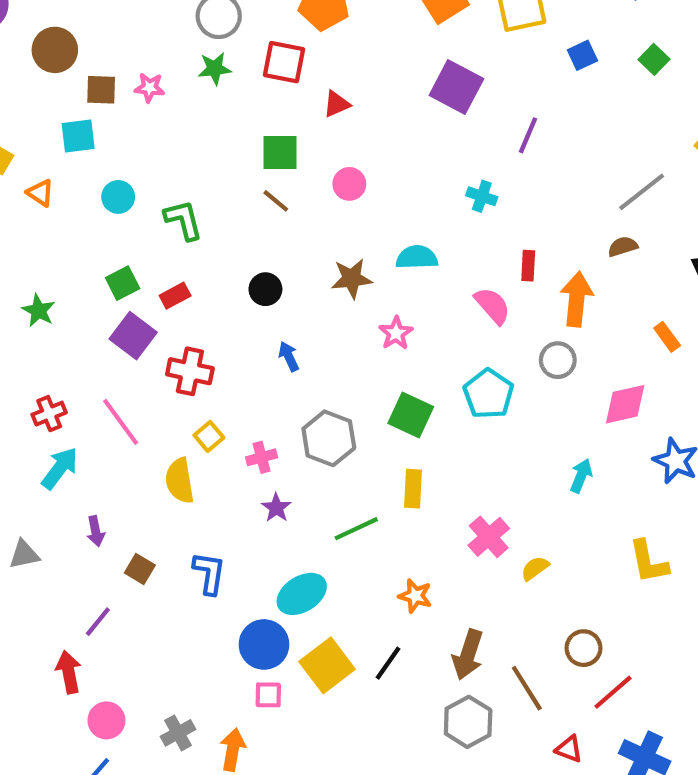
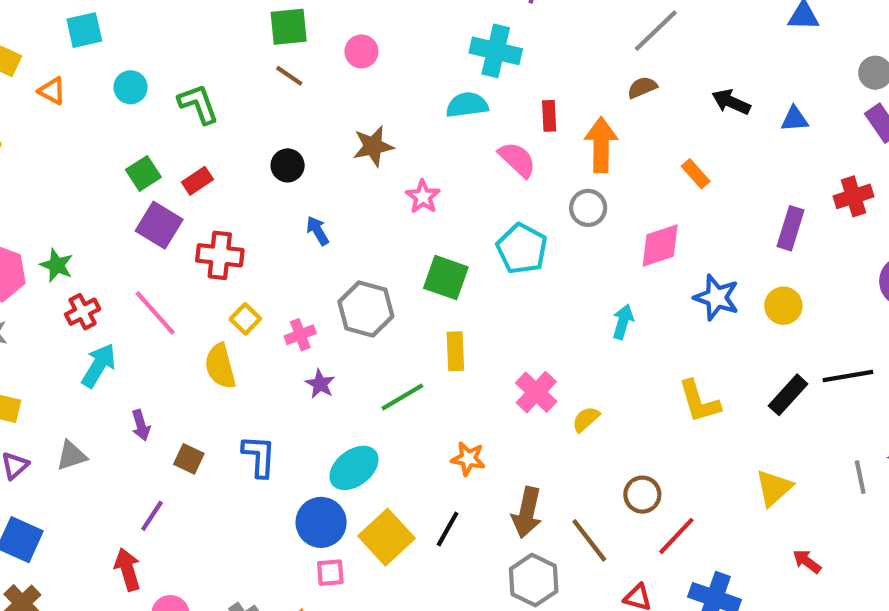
cyan cross: (482, 196) -> (496, 51), size x1.6
cyan semicircle: (417, 257) -> (467, 105), moved
green star: (38, 311) -> (57, 265), moved

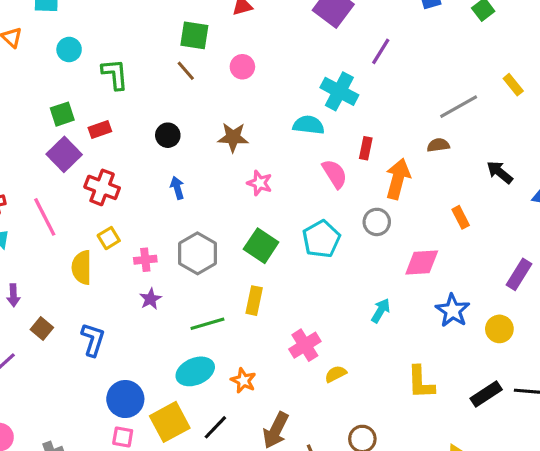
pink star: (423, 197) -> (260, 183), turned -30
cyan ellipse: (354, 468) -> (195, 371), moved

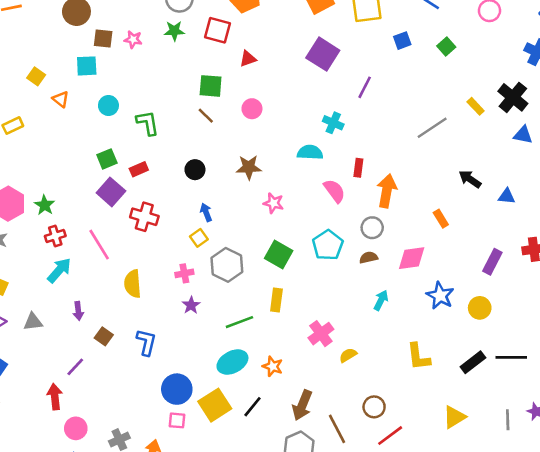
cyan cross: (339, 91) -> (333, 123), size x0.7
brown semicircle: (438, 145) -> (369, 257), moved
yellow square: (109, 238) -> (199, 238), moved

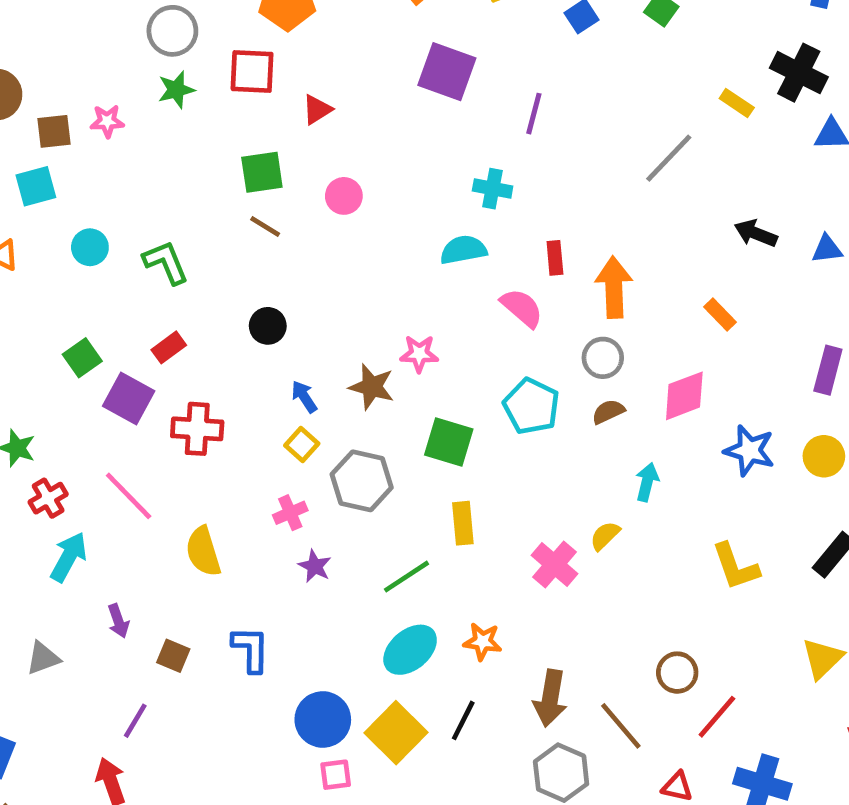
green square: (107, 159) -> (82, 358), moved
brown star: (249, 167) -> (372, 387), moved, turned 30
yellow semicircle: (348, 355) -> (605, 536), moved

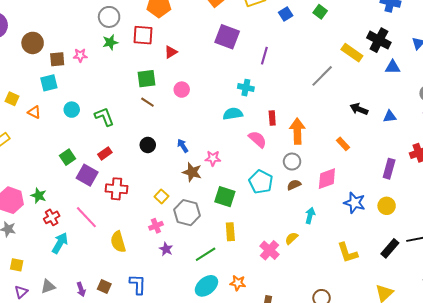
yellow rectangle: (737, 103) -> (352, 53), size x1.5
blue arrow: (304, 397) -> (183, 146), moved
purple arrow: (118, 621) -> (81, 289), moved

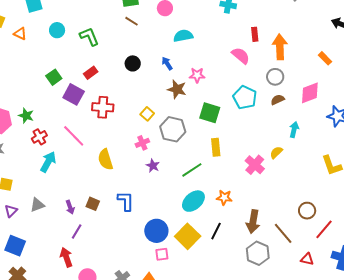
cyan semicircle: (233, 114) -> (183, 36), moved

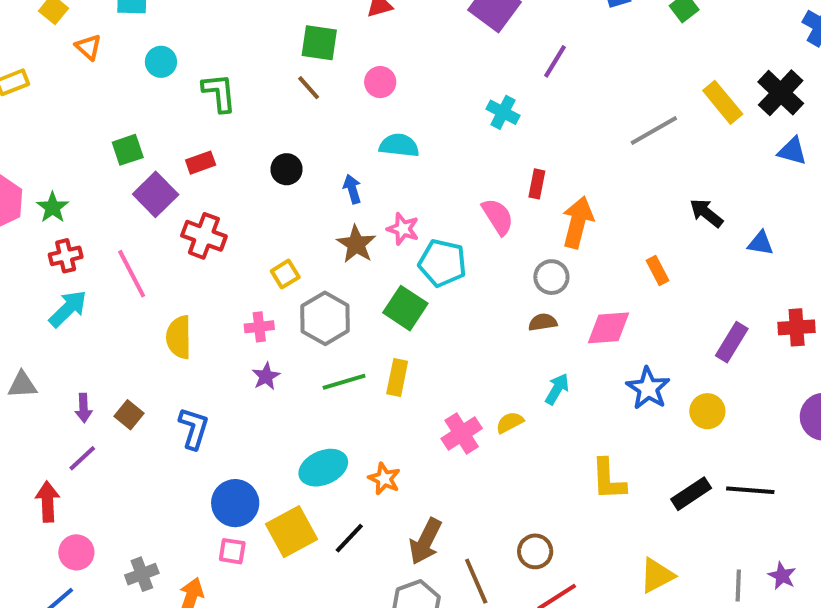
cyan pentagon: (245, 97) -> (442, 263), moved, turned -30
green line: (192, 170) -> (344, 382), moved

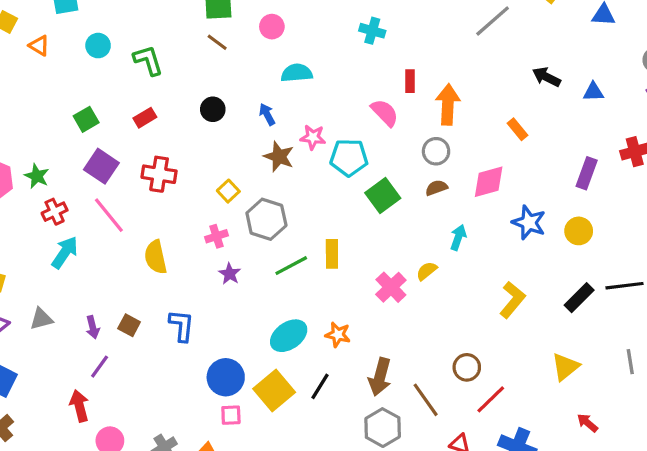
purple square: (156, 194) -> (101, 166), moved
green square: (405, 308) -> (383, 195), moved, turned 32
yellow L-shape: (608, 479) -> (512, 300), turned -126

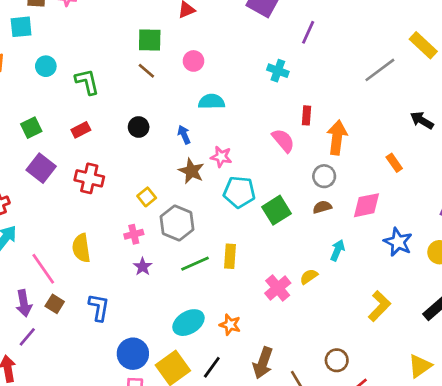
cyan pentagon: (349, 158) -> (239, 192), moved
pink line: (109, 215) -> (43, 269), moved
purple arrow: (93, 327) -> (24, 303), size x1.4

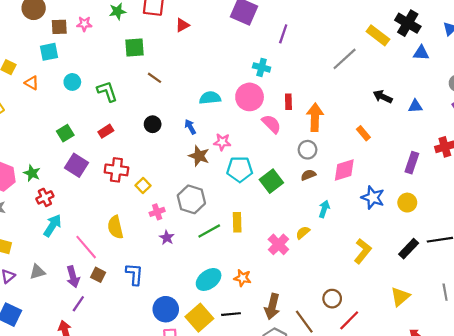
green square: (150, 40) -> (135, 47), moved
pink circle: (194, 61) -> (250, 97), moved, size x1.6
yellow square: (147, 197) -> (143, 185), moved
black line: (212, 367) -> (231, 314), turned 54

